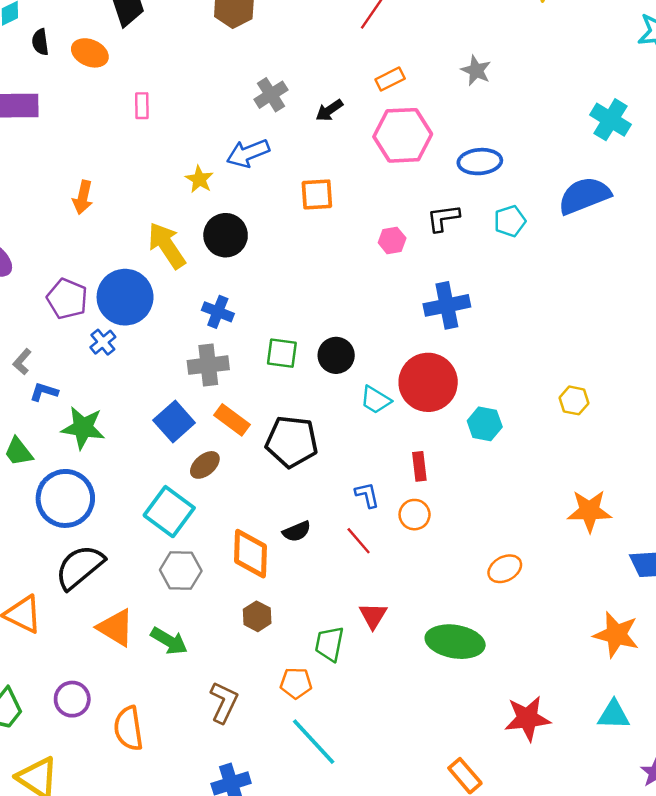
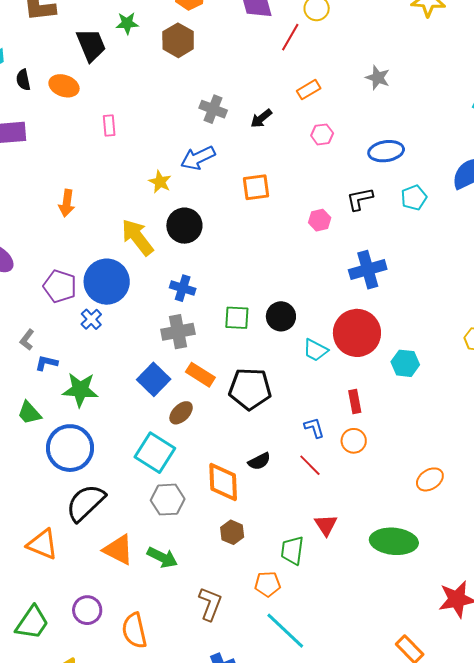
gray cross: (271, 95) -> (213, 109), turned -32
pink hexagon: (403, 135) -> (322, 134), size x0.5

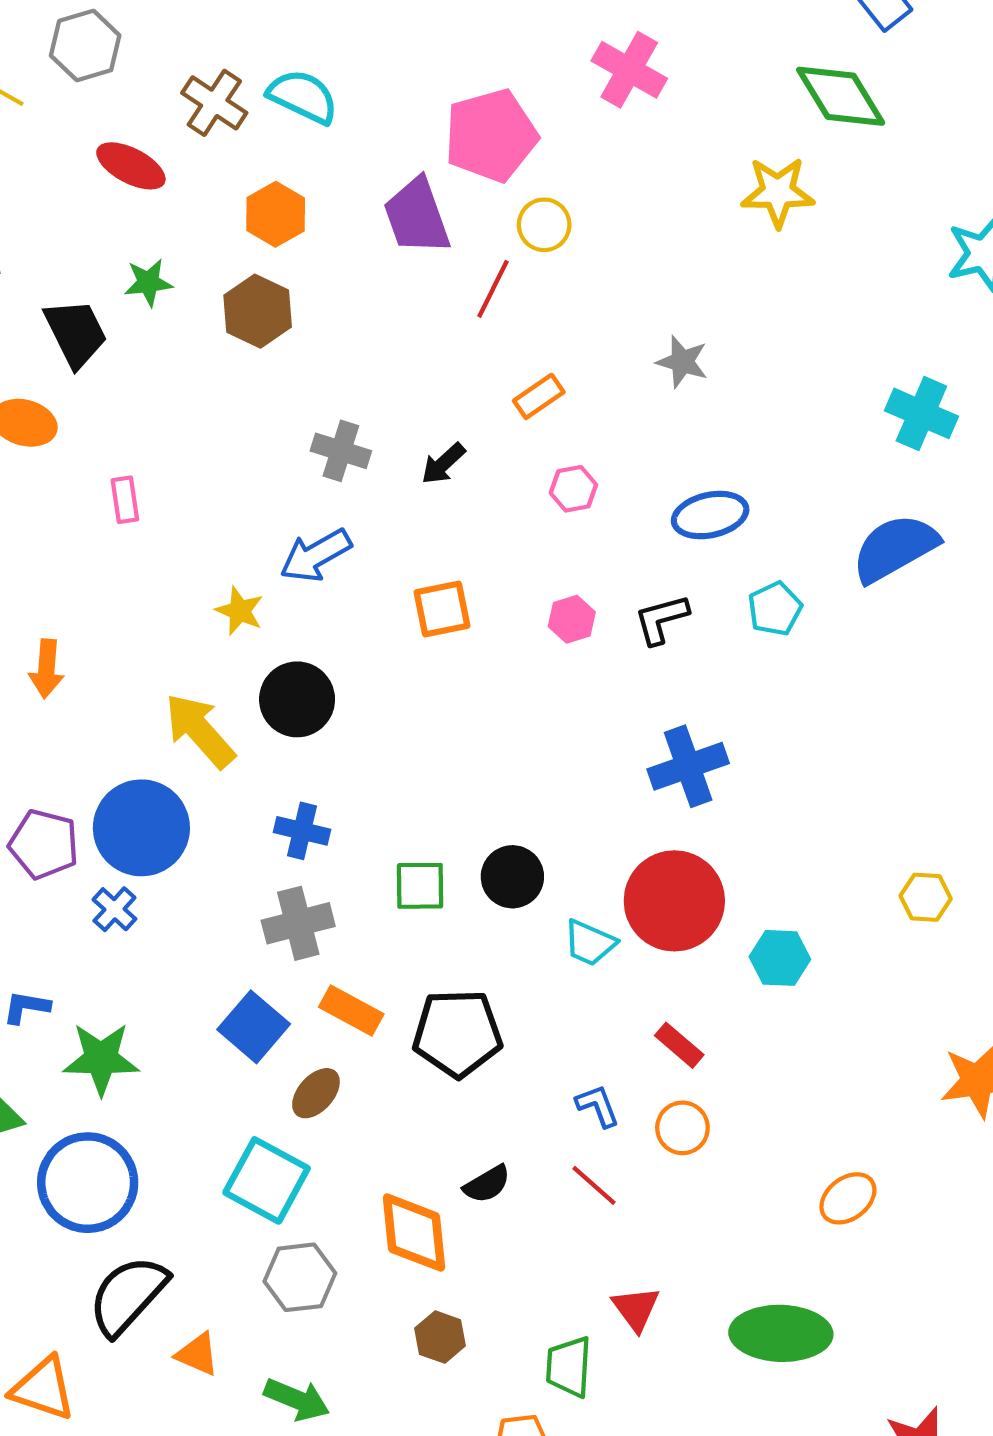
pink hexagon: (320, 220) -> (572, 619), moved
red rectangle: (355, 401) -> (679, 1045), turned -35
orange triangle: (118, 550) -> (197, 1354), moved, size x0.7

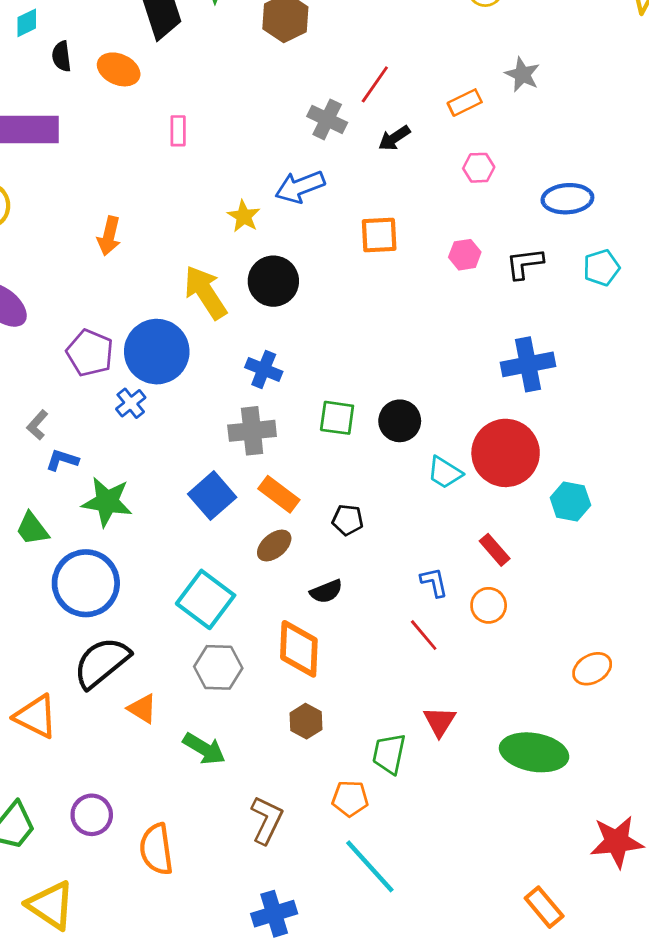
red line: (493, 289) -> (375, 84), moved
gray star: (682, 362) -> (522, 74), moved
black pentagon: (457, 1033) -> (348, 520), size x0.5
brown ellipse: (316, 1093) -> (274, 546), moved
black semicircle: (487, 1184) -> (326, 591), moved

